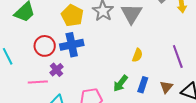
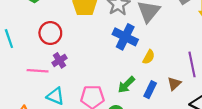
blue cross: (72, 45) -> (125, 37), moved, turned 30
brown triangle: (166, 87) -> (174, 84), moved

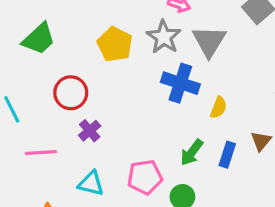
pink line: (38, 71) -> (41, 152), moved

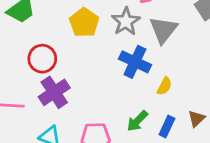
purple cross: (90, 131) -> (54, 92), size x1.6

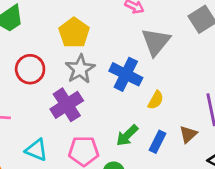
gray star: (126, 21) -> (80, 69), moved
purple cross: (54, 92) -> (67, 105), moved

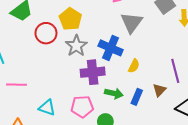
red circle: (30, 69) -> (46, 33), moved
purple cross: (67, 105) -> (93, 72), moved, turned 30
green arrow: (127, 135) -> (114, 93), turned -120

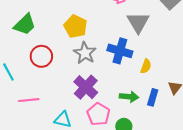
red circle: (46, 33) -> (41, 56), moved
purple cross: (93, 72) -> (86, 87), moved, turned -35
pink pentagon: (82, 107) -> (98, 114), turned -30

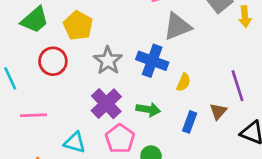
gray triangle: (138, 22) -> (177, 26), turned 35
yellow pentagon: (75, 27) -> (78, 26), moved
green arrow: (129, 97) -> (148, 109), moved

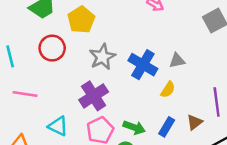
gray triangle: (177, 26) -> (177, 61), moved, size x0.6
green arrow: (148, 109) -> (134, 127), moved

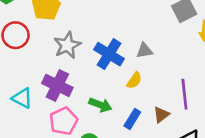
purple cross: (94, 96) -> (57, 85), turned -32
cyan triangle: (58, 126) -> (22, 98), moved
green arrow: (134, 127) -> (100, 105), moved

